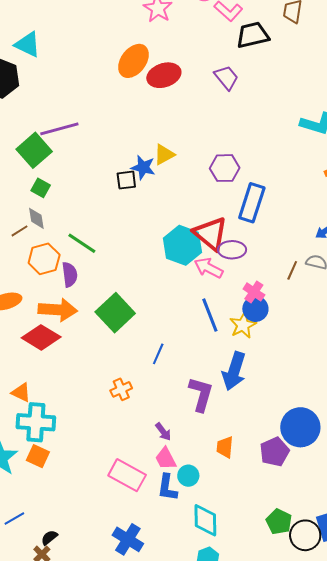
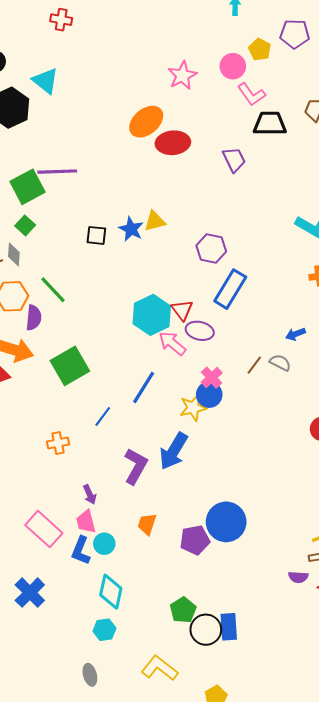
black square: (126, 180) -> (96, 235), moved
red triangle: (210, 234) -> (182, 310), size x0.6
blue line: (210, 315) -> (144, 387), moved, turned 40

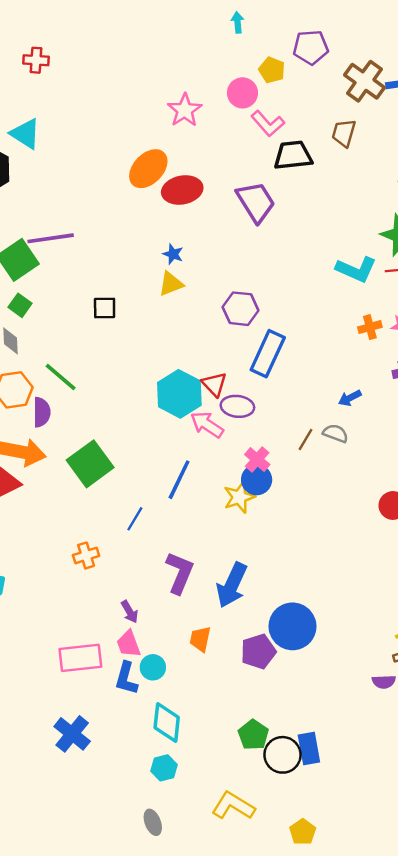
purple trapezoid: (234, 160) -> (256, 202), size x1.4
blue star: (131, 229) -> (173, 254), moved, size x0.7
blue arrow: (174, 451) -> (232, 585), moved
pink rectangle: (44, 529) -> (80, 658), turned -42

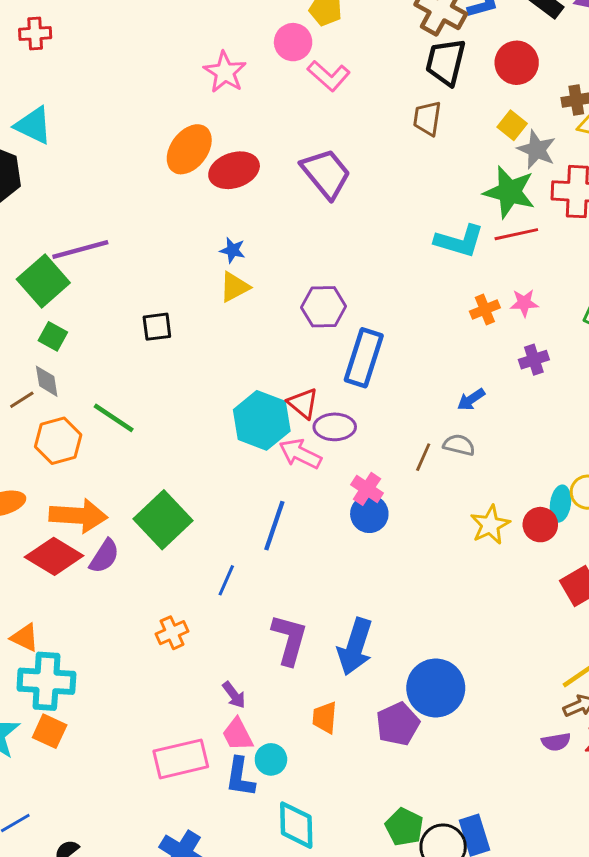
brown trapezoid: (344, 133) -> (427, 118), moved
black trapezoid: (293, 155) -> (446, 62), moved, turned -63
purple semicircle: (42, 412) -> (104, 556), moved, turned 40
yellow star: (239, 497) -> (490, 525), moved

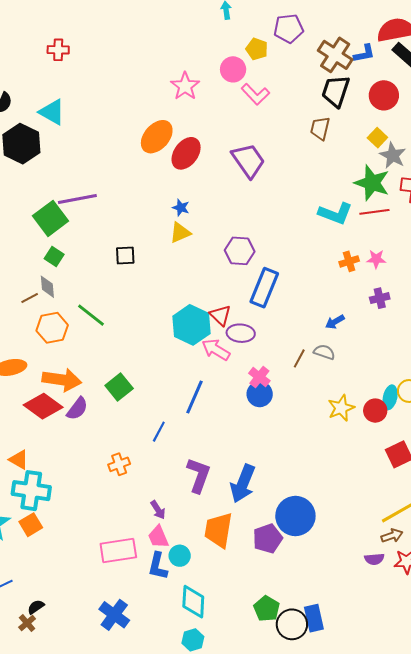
red ellipse: (234, 170) -> (186, 153), turned -40
green square: (163, 520) -> (119, 387), size x0.7
orange trapezoid: (325, 717) -> (218, 530), size x1.6
orange square: (50, 731) -> (31, 525), turned 30

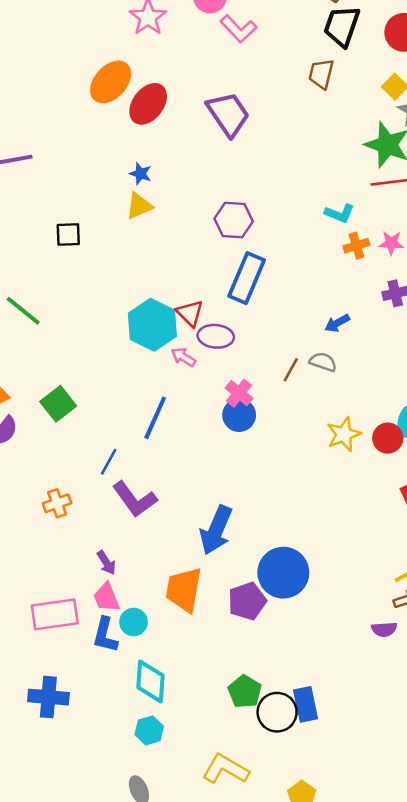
cyan L-shape: (335, 213) -> (340, 213), moved, size x0.7
purple hexagon: (240, 251) -> (234, 220), moved
pink arrow: (216, 350) -> (183, 357), size x0.7
purple L-shape: (199, 475) -> (135, 499), moved, turned 123
blue cross: (114, 615) -> (48, 697), turned -32

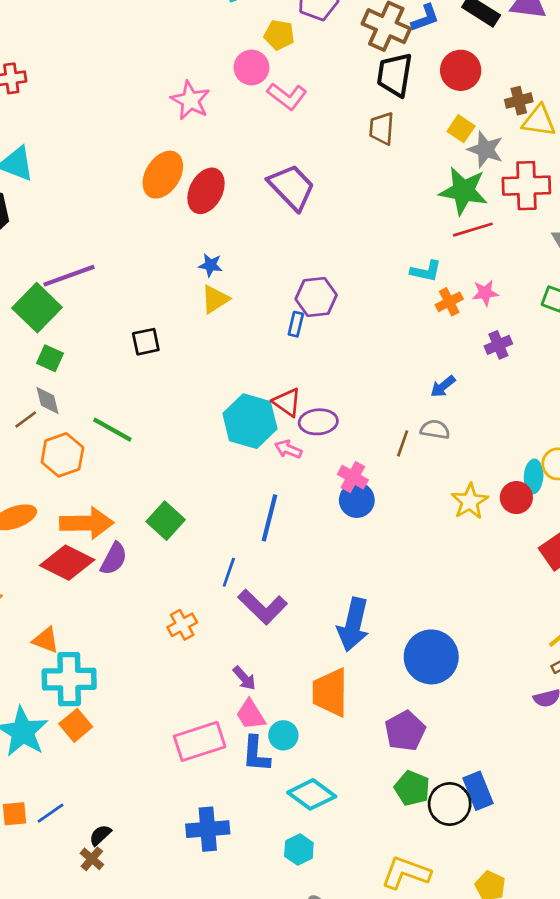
blue rectangle: (247, 278) -> (296, 324), moved, size x0.5
purple pentagon: (247, 601) -> (405, 731), moved
cyan diamond: (150, 681) -> (312, 794), turned -48
cyan hexagon: (149, 730) -> (299, 850), moved

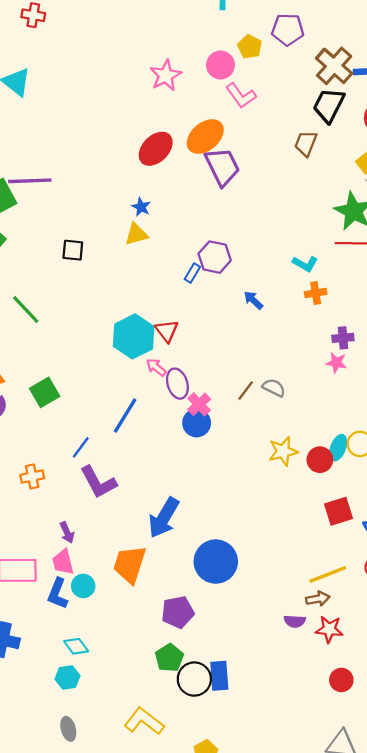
orange ellipse: (163, 175) -> (205, 137), moved
pink star: (485, 293) -> (336, 363), moved
blue arrow: (443, 386) -> (253, 300), moved, turned 65
purple ellipse: (318, 422) -> (177, 384), moved, turned 60
cyan diamond: (312, 794) -> (76, 646), moved, size x0.7

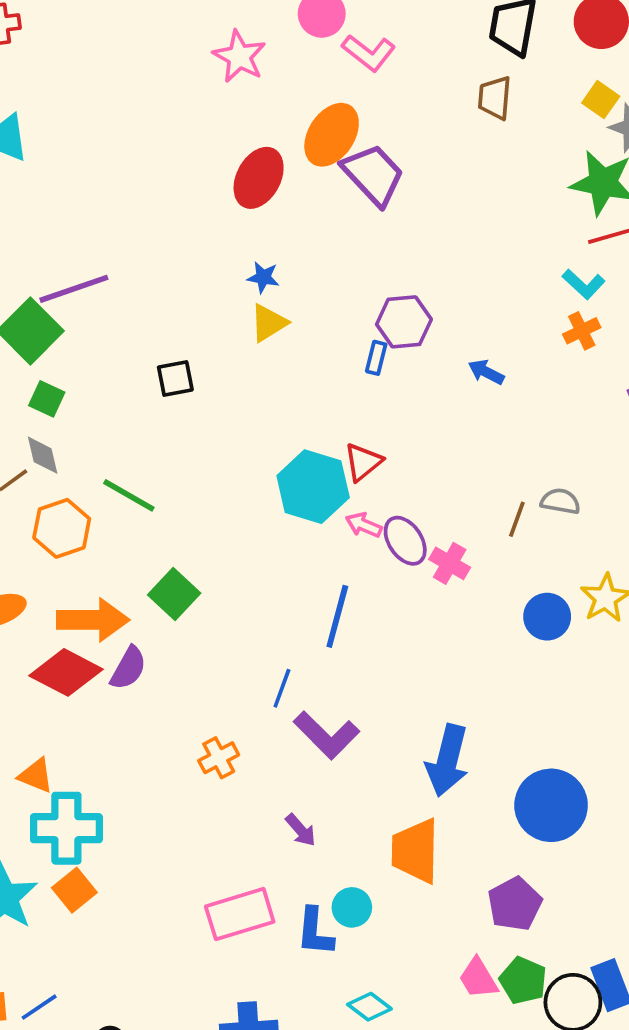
cyan L-shape: (305, 264) -> (584, 284), moved, turned 30
red triangle: (167, 331) -> (363, 462), turned 45
green square: (45, 392) -> (174, 594), moved
blue circle: (197, 423) -> (547, 617), moved
pink trapezoid: (63, 562) -> (478, 978), moved

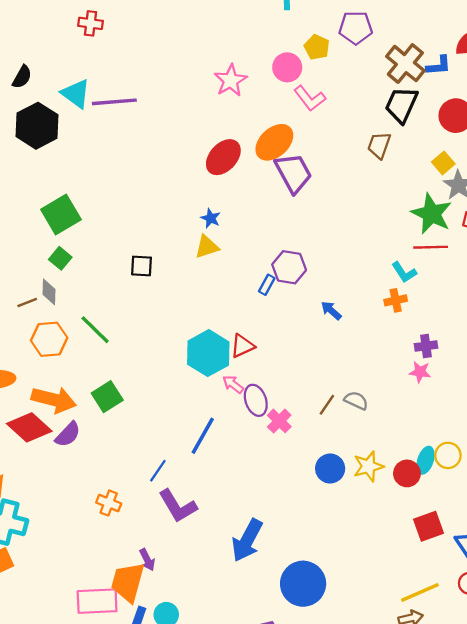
purple line: (74, 289) -> (114, 102), moved
orange cross: (219, 758) -> (109, 503), turned 35
orange trapezoid: (415, 851) -> (128, 582), moved

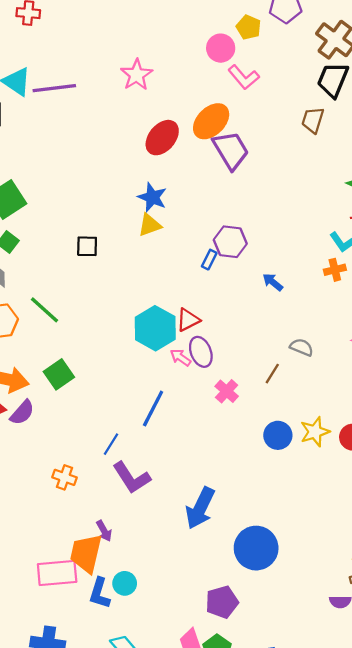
pink star: (231, 80) -> (137, 75), moved
blue star: (211, 218) -> (152, 197), size x1.5
purple ellipse: (256, 400) -> (201, 352), moved
gray semicircle: (356, 401) -> (302, 347), moved

